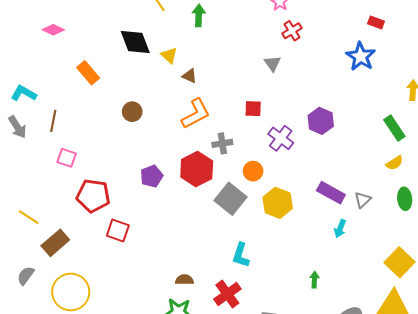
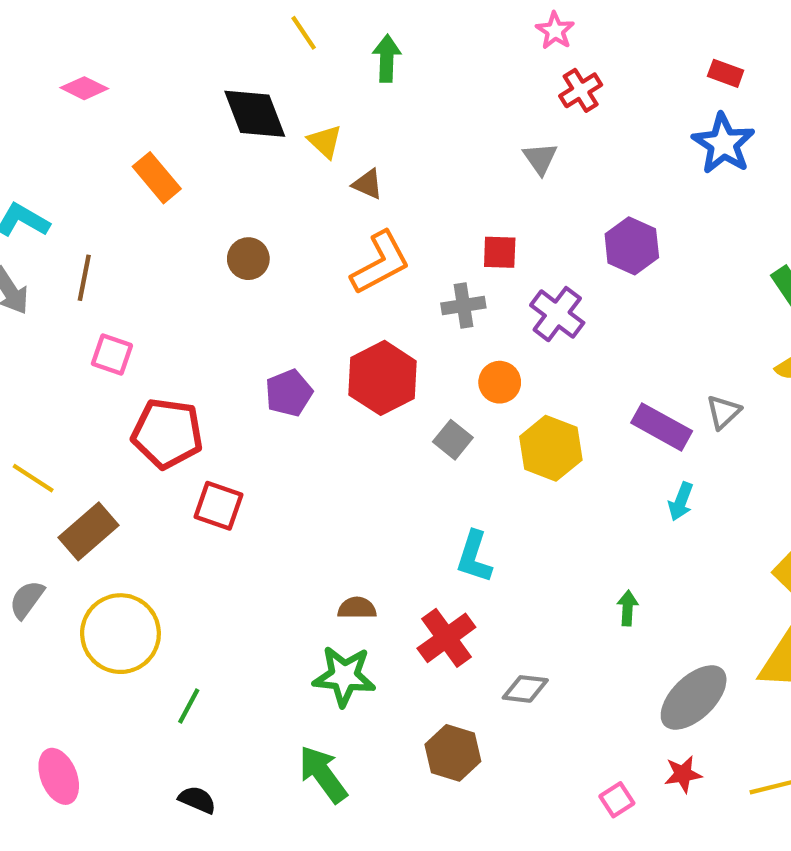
red rectangle: (376, 23) -> (726, 73), moved
purple hexagon: (321, 121) -> (632, 246), moved
gray cross: (222, 143) -> (463, 305), moved
gray square: (231, 199) -> (453, 440), size x0.6
gray triangle: (363, 200) -> (723, 412), moved

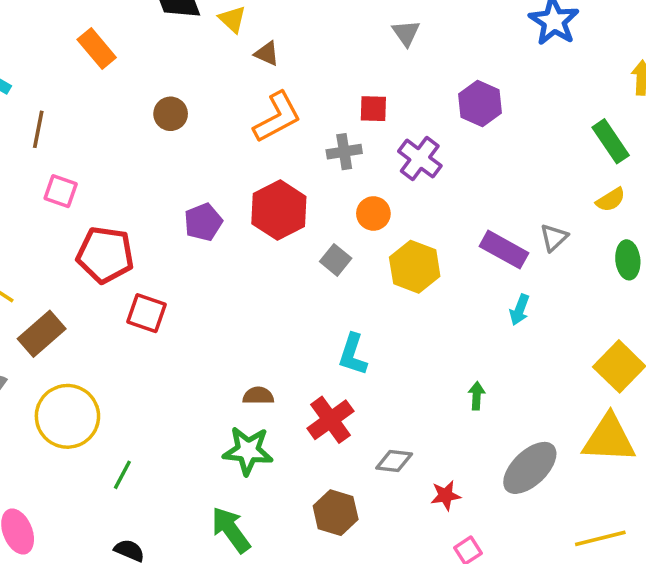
red star: (683, 774) -> (446, 495), moved

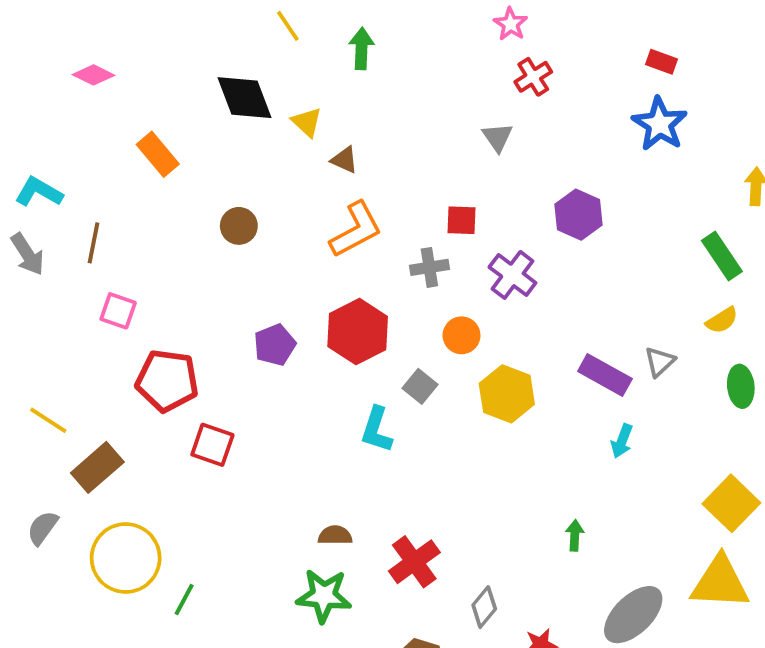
cyan L-shape: (353, 354) -> (377, 430), moved
gray diamond: (394, 461) -> (484, 607), turned -57
green line: (122, 475) -> (184, 600), moved

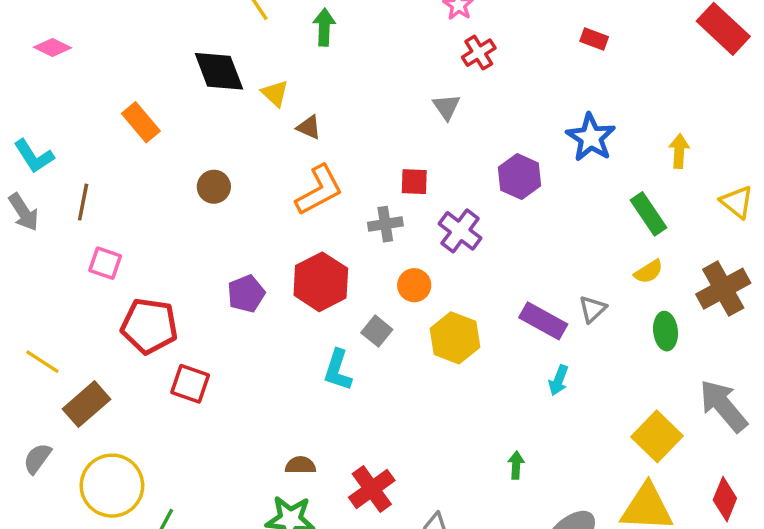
pink diamond: (94, 75) -> (53, 47), moved
blue star: (660, 124) -> (591, 137), moved
cyan L-shape: (39, 192) -> (34, 156), turned -153

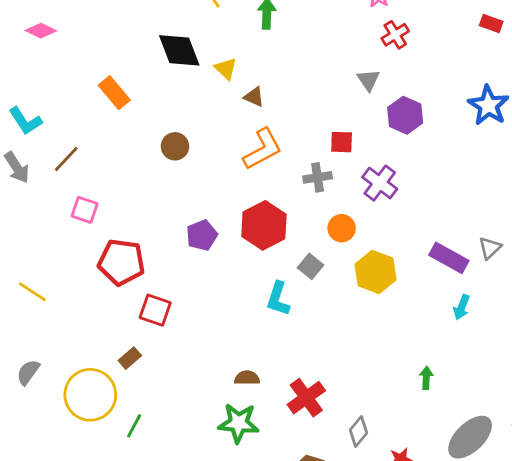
purple hexagon: (519, 177) -> (405, 115), moved
brown line: (83, 202) -> (66, 159), turned 32
brown rectangle: (86, 404) -> (130, 358), moved, size x0.6

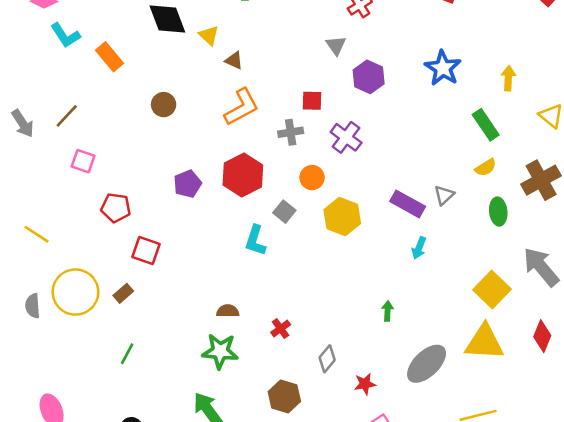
cyan L-shape: (25, 121) -> (65, 35), moved
red pentagon: (121, 262) -> (116, 208), size x0.7
gray semicircle: (28, 372) -> (33, 306), turned -40
yellow circle: (90, 395) -> (75, 292), moved
red cross: (306, 398) -> (281, 329), size x0.6

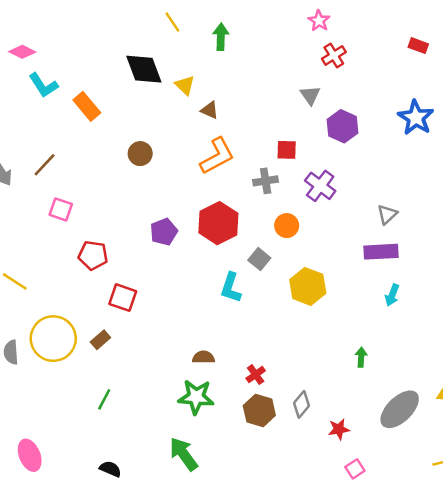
gray triangle: (444, 195) -> (387, 214), moved
purple rectangle: (408, 204) -> (381, 252), turned -32
yellow hexagon: (342, 217) -> (308, 286), moved
brown hexagon: (284, 396) -> (259, 411), moved

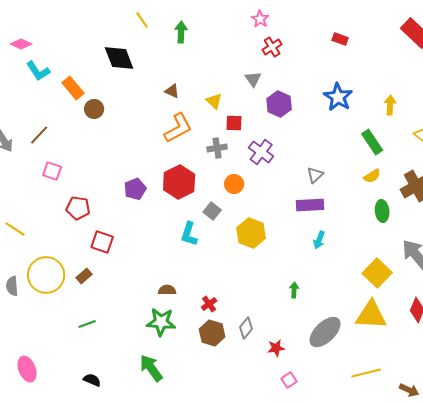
yellow triangle: (185, 85) -> (214, 101), moved
brown circle: (140, 154) -> (94, 109), moved
green line: (104, 399) -> (87, 324), turned 42

